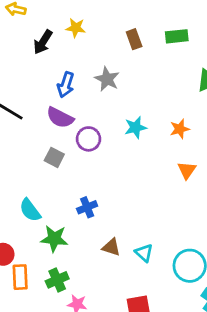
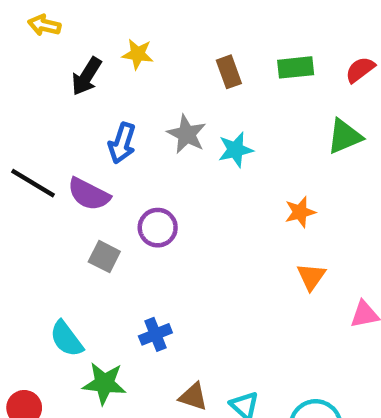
purple semicircle: (60, 118) -> (89, 194), moved
cyan star: (136, 128) -> (236, 150), moved

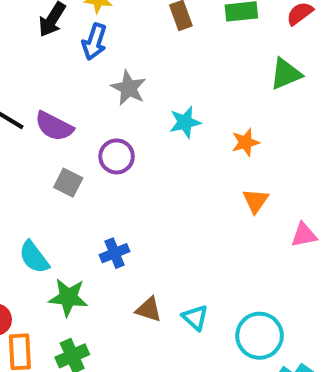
gray star: (187, 134) -> (129, 88), moved
blue arrow: (122, 143) -> (94, 42), moved
cyan star: (236, 150) -> (185, 122), moved

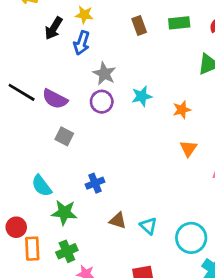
purple circle: (117, 156) -> (102, 102), moved

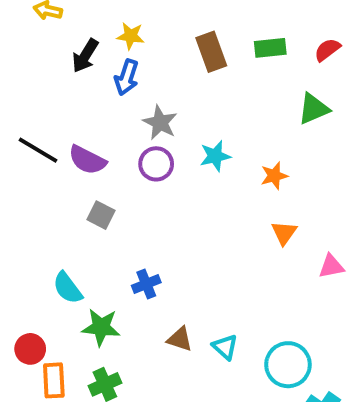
brown rectangle: (139, 26) -> (211, 52), size x1.4

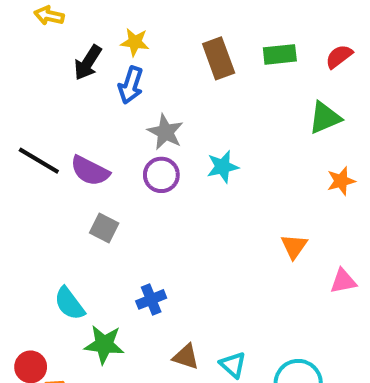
orange star: (274, 176) -> (341, 181), moved

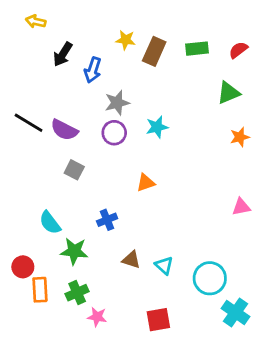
yellow star: (135, 42) -> (126, 40), moved
brown rectangle: (219, 58) -> (154, 51), turned 44
gray star: (165, 132) -> (117, 103), turned 30
orange triangle: (294, 246) -> (146, 183), moved, turned 36

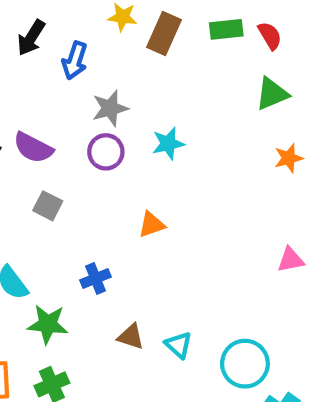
red semicircle: (238, 50) -> (270, 36), moved, turned 96

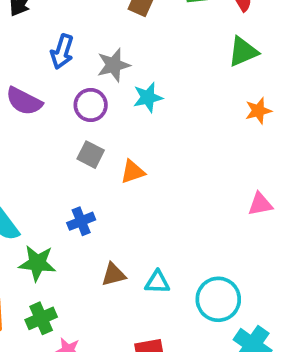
blue arrow: (75, 61) -> (62, 52), moved
gray star: (110, 108) -> (114, 65), moved
gray square: (48, 206) -> (91, 155), moved
brown triangle: (131, 337) -> (114, 275), turned -32
cyan triangle: (179, 345) -> (157, 282), turned -40

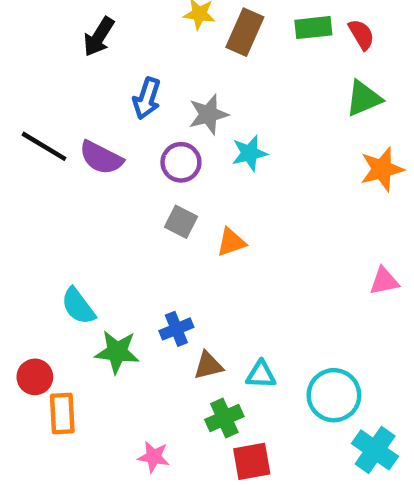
orange star: (258, 111) -> (382, 169), size x1.4
blue cross: (81, 221) -> (176, 329), moved
green cross: (41, 318) -> (224, 418), moved

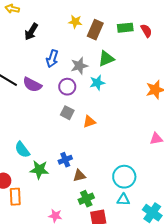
green triangle: (364, 98) -> (106, 59), moved
cyan triangle: (261, 375) -> (123, 200), moved
cyan circle: (334, 395) -> (124, 177), moved

